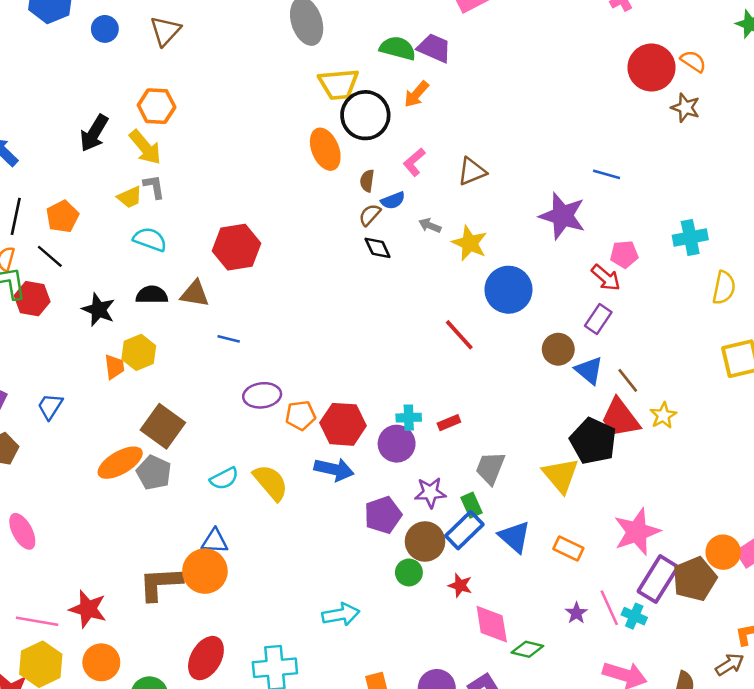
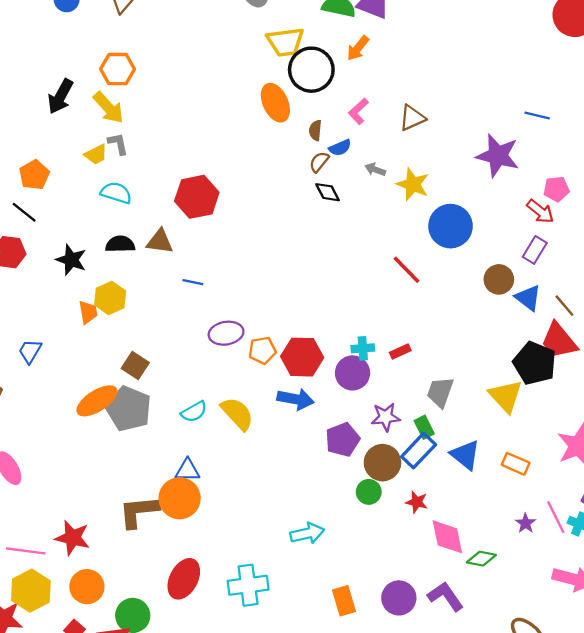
brown square: (163, 426) -> (135, 365), size x0.7
gray pentagon: (154, 473) -> (129, 409), size x1.4

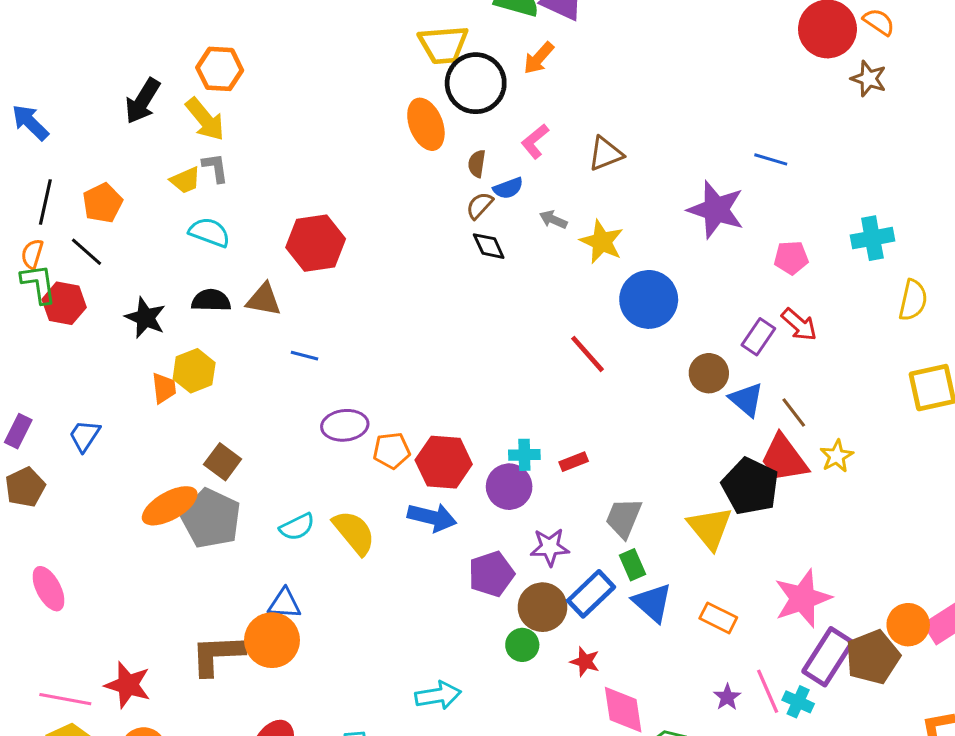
red arrow: (540, 211) -> (799, 325), moved
green rectangle: (424, 427) -> (632, 565), moved

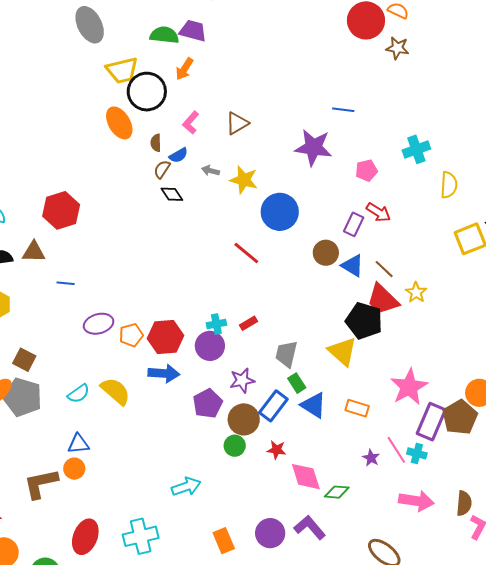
orange circle: (272, 640) -> (74, 469), size x0.6

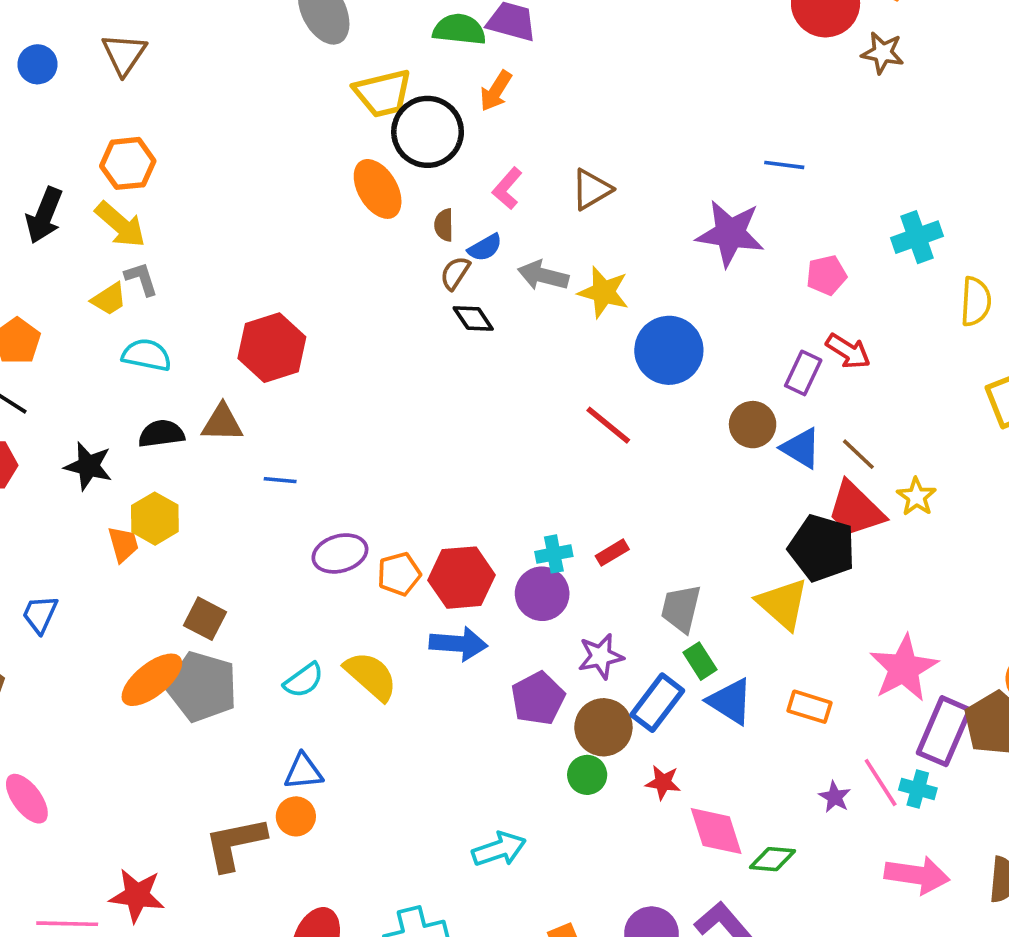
gray arrow: (210, 171) -> (543, 276), size x1.5

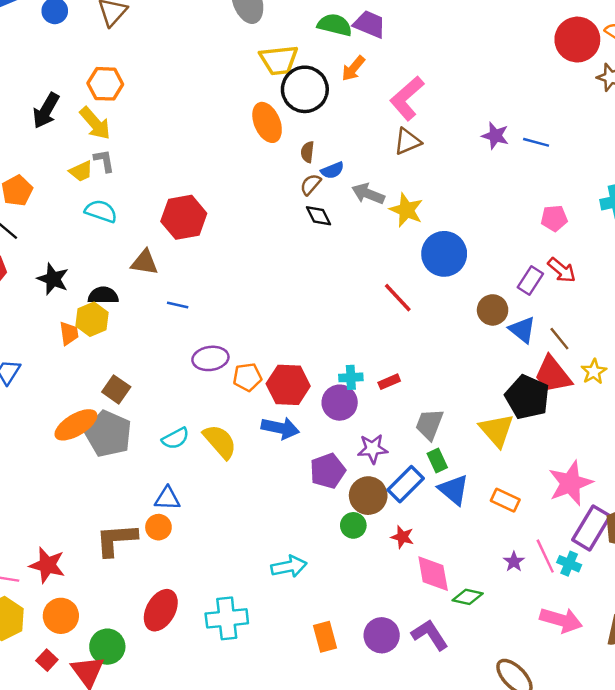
pink L-shape: (507, 188) -> (407, 98), moved, size x1.6
purple star: (730, 233) -> (495, 136), moved, size x0.6
black semicircle: (161, 434) -> (103, 295), moved

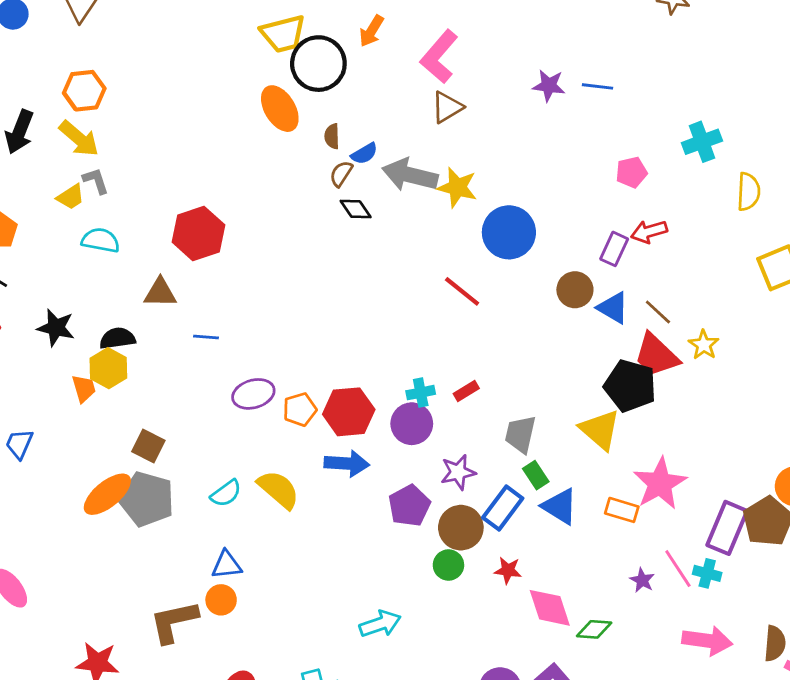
gray arrow: (368, 194) -> (410, 175), size x1.4
red arrow: (562, 270) -> (649, 232), turned 132
pink star: (570, 483) -> (660, 484), moved

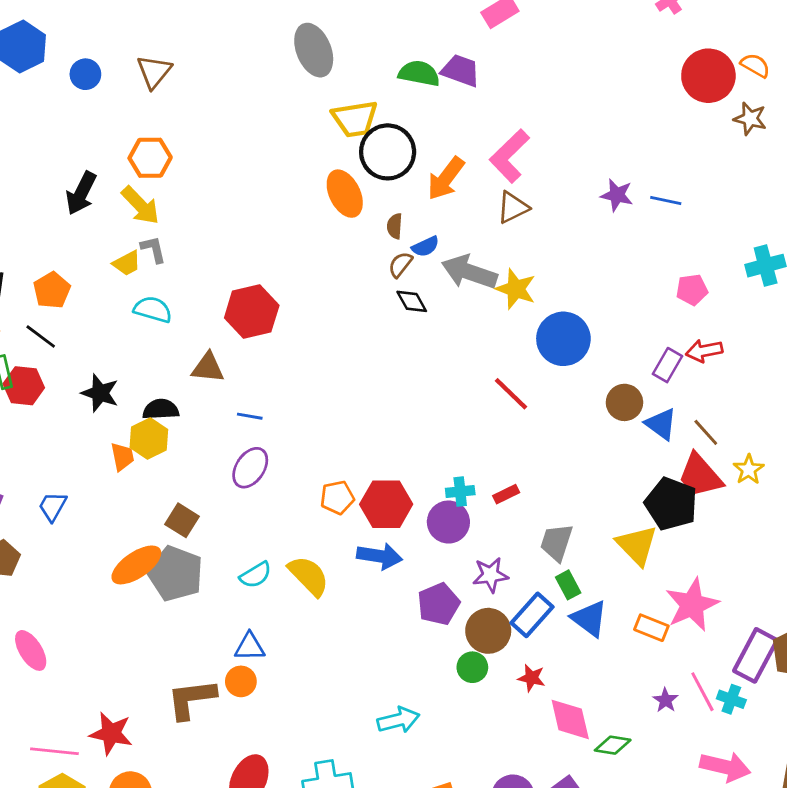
orange arrow: (371, 31) -> (446, 178), moved, size x1.4
purple ellipse: (253, 394) -> (250, 468), moved, turned -45

